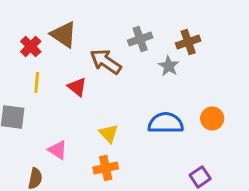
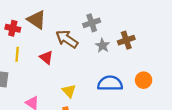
brown cross: (188, 42) -> (126, 40), moved
red cross: (31, 46) -> (13, 28), turned -32
gray star: (169, 66) -> (103, 46), moved

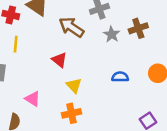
red triangle: (46, 57) -> (59, 60), moved
blue semicircle: (110, 83) -> (120, 77), size x0.6

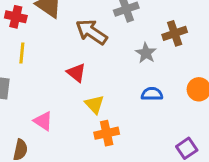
gray star: (112, 34) -> (146, 53), moved
orange cross: (71, 113) -> (107, 133), moved

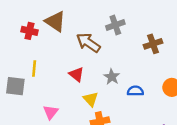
yellow line: (22, 53) -> (34, 69), moved
gray star: (146, 53) -> (112, 77), moved
pink triangle: (43, 121) -> (51, 112), turned 35

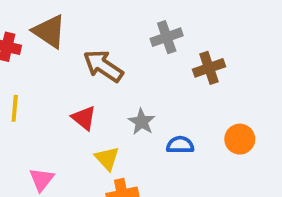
gray cross: (115, 25) -> (167, 37), moved

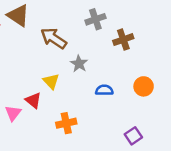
red triangle: (84, 118) -> (33, 100), moved
gray star: (142, 122) -> (79, 64), moved
yellow triangle: (107, 158) -> (51, 81), moved

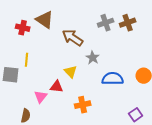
brown cross: (123, 40) -> (128, 23), moved
blue semicircle: (104, 90) -> (113, 79), size x1.5
red triangle: (33, 100) -> (57, 87), turned -32

